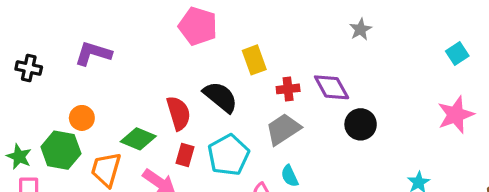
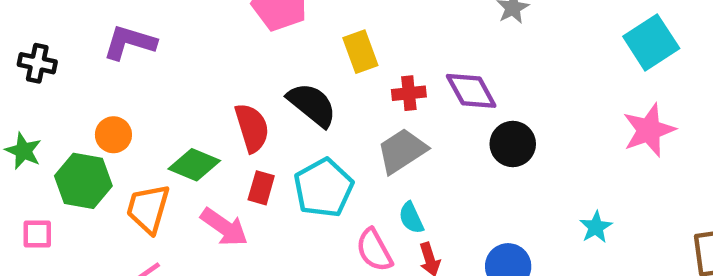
cyan square: (457, 54) -> (651, 42), size x1.6
green star: (19, 157) -> (23, 151), moved

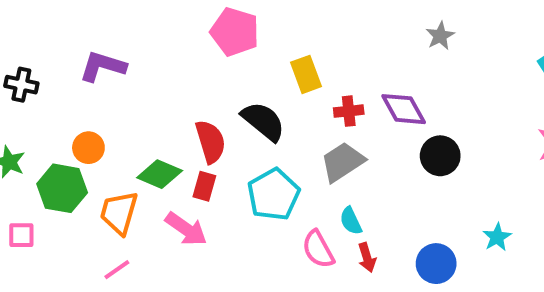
red rectangle: (261, 188) -> (204, 186), moved
cyan star: (596, 227) -> (497, 237), moved

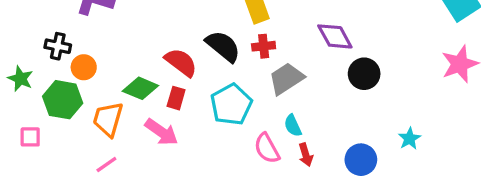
black cross: (21, 85) -> (58, 46), moved
red cross: (349, 111) -> (264, 46), moved
red semicircle: (210, 142) -> (181, 62), turned -36

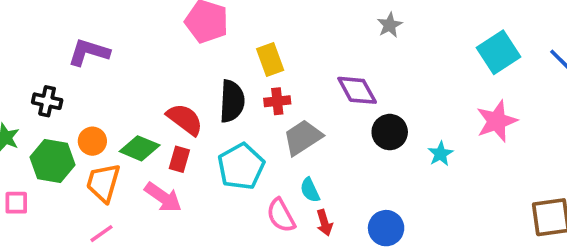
black semicircle: (223, 46) -> (232, 101), turned 54
orange circle: (84, 67) -> (92, 141), moved
cyan star: (409, 139) -> (440, 154), moved

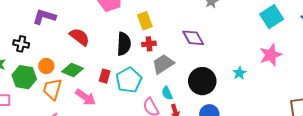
red semicircle: (185, 119) -> (80, 37), moved
black circle: (390, 132) -> (202, 81), moved, size x1.4
red rectangle: (179, 159) -> (105, 76), moved

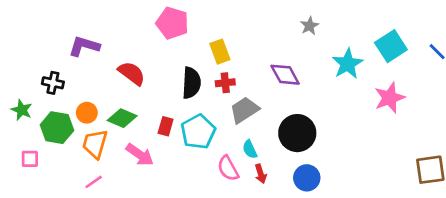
cyan star: (239, 73) -> (348, 64), moved, size x1.6

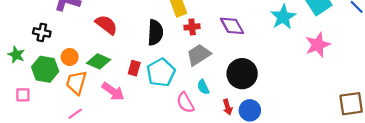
red cross: (225, 83) -> (192, 27), moved
red arrow: (261, 174) -> (228, 107), moved

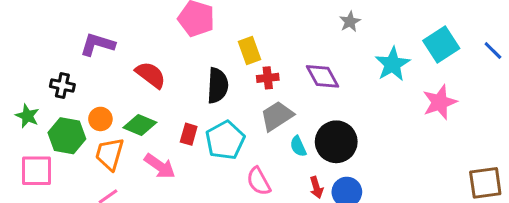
cyan semicircle: (203, 87) -> (298, 146), moved
pink square: (23, 95) -> (37, 171), size x1.6

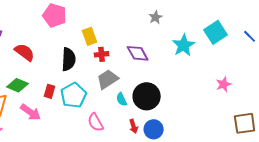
pink star: (440, 102) -> (224, 84), moved, size x0.7

